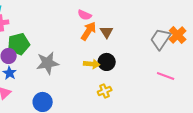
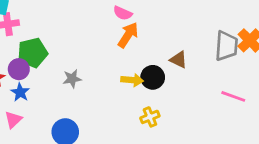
brown triangle: (107, 32) -> (179, 60), moved, turned -32
gray trapezoid: (161, 39) -> (226, 46), turned 150
gray star: (48, 63) -> (72, 79), size x0.6

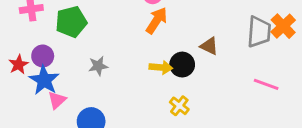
green pentagon: (32, 53) -> (71, 22), moved
blue star: (20, 92) -> (44, 80), size x1.5
yellow cross: (150, 117) -> (179, 106), turned -30
pink triangle: (13, 120) -> (57, 100), moved

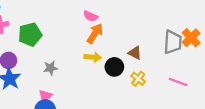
yellow arrow: (161, 67) -> (93, 57), moved
pink triangle: (57, 100) -> (45, 96), moved
yellow cross: (179, 106) -> (138, 79), moved

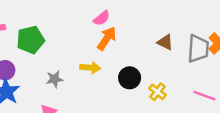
pink semicircle: (91, 16) -> (102, 18), turned -64
brown triangle: (135, 53) -> (165, 42), moved
yellow arrow: (93, 57) -> (90, 68), moved

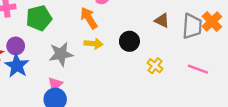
orange arrow: (107, 38) -> (89, 18), moved, turned -65
black circle: (130, 78) -> (129, 41), moved
gray star: (55, 79) -> (61, 54), size x1.5

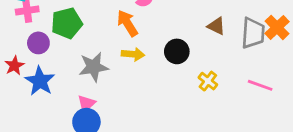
purple circle: (16, 46) -> (38, 43), moved

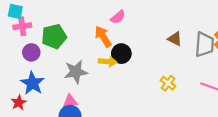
black circle: (177, 51) -> (121, 54), moved
red star: (14, 66) -> (19, 103), moved
pink triangle: (86, 104) -> (70, 101), turned 35

